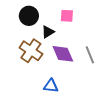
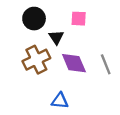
black triangle: (48, 32) -> (56, 37), turned -32
brown cross: (31, 51) -> (36, 60), turned 30

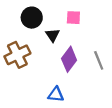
brown cross: (36, 60) -> (17, 55), moved
purple diamond: (74, 63) -> (69, 59), turned 60

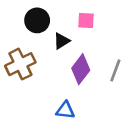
black triangle: (53, 35) -> (61, 41), turned 32
gray line: (99, 60) -> (115, 70), turned 42

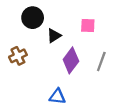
pink square: (86, 20) -> (88, 25), moved
brown cross: (20, 64) -> (18, 56), size x0.7

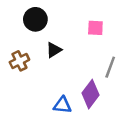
black triangle: (54, 36) -> (54, 50), moved
purple diamond: (71, 60) -> (91, 94), moved

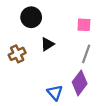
gray line: (110, 67) -> (86, 54), moved
blue triangle: (62, 105) -> (55, 93), turned 42

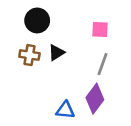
brown cross: (17, 54) -> (29, 55), moved, turned 35
blue triangle: (55, 93) -> (65, 110), turned -42

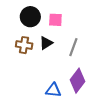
pink square: (100, 29) -> (55, 20), moved
gray line: (103, 64) -> (73, 47), moved

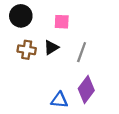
black circle: (30, 17) -> (21, 16), moved

